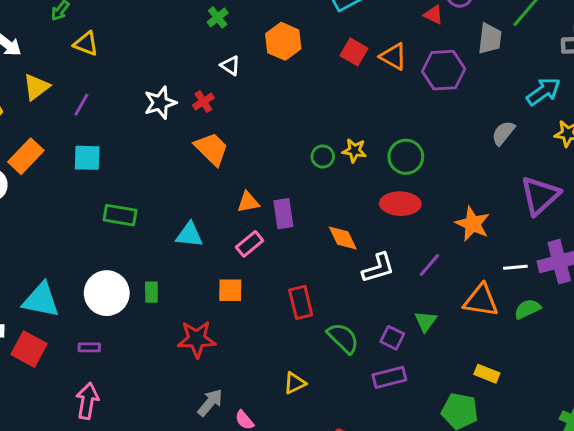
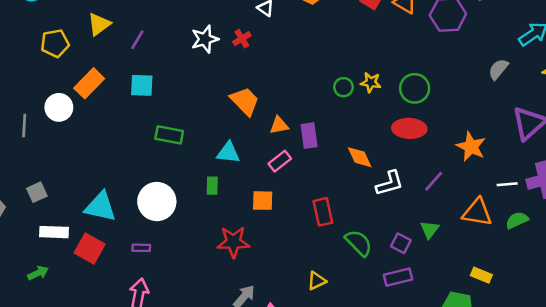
orange trapezoid: (212, 149) -> (245, 101), moved
green rectangle: (151, 292) -> (212, 186), moved

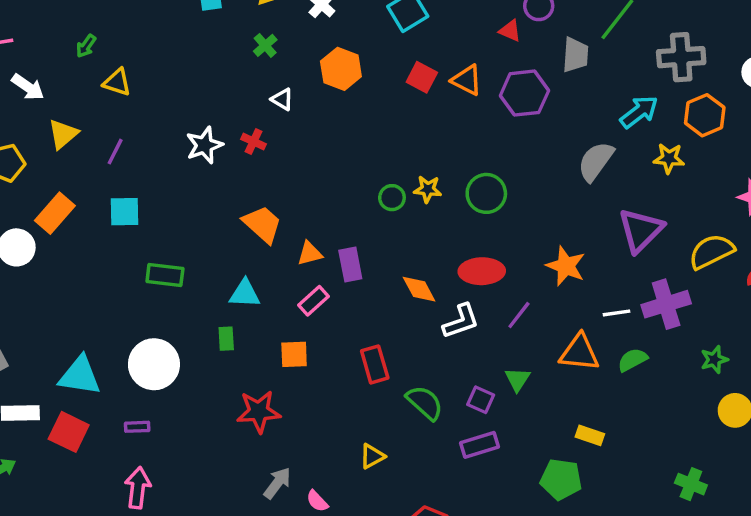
red cross: (242, 39) -> (253, 142), turned -30
gray semicircle: (498, 69) -> (596, 161), size x1.4
red ellipse: (409, 128) -> (482, 271), moved

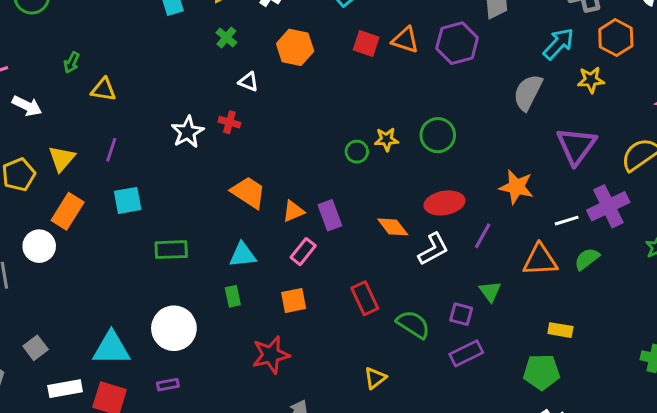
yellow triangle: (63, 134) -> (62, 159), moved

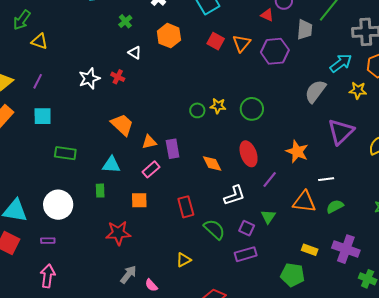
orange triangle: (405, 40) -> (242, 43), turned 42
green arrow: (72, 63) -> (22, 20), size x1.5
red ellipse: (444, 203) -> (249, 154), turned 70
purple cross: (608, 206) -> (346, 249), moved, turned 36
white L-shape: (433, 249) -> (234, 195), moved

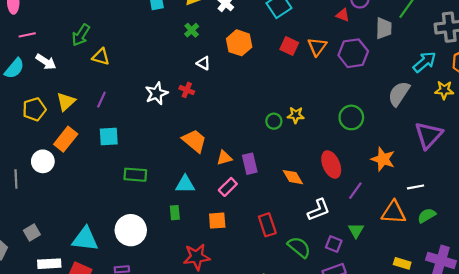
green circle: (252, 109) -> (351, 117), moved

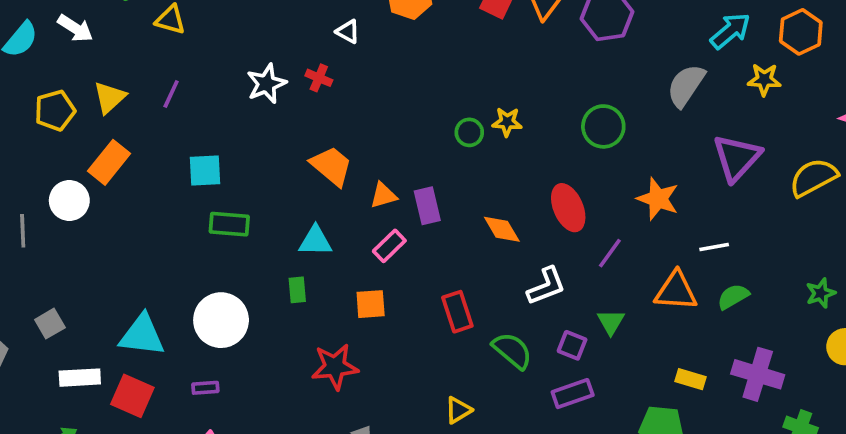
cyan square: (109, 137) -> (205, 171), moved

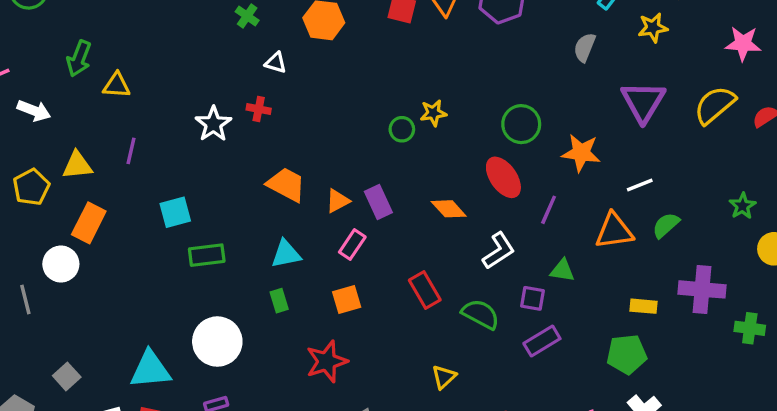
gray semicircle: (686, 86) -> (585, 47), size x0.7
yellow triangle: (110, 97) -> (77, 165), turned 48
green circle: (603, 126) -> (521, 124), moved
green triangle: (611, 322) -> (562, 270), turned -40

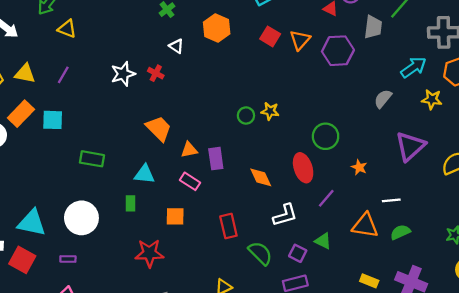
orange star: (581, 153) -> (359, 167), size x0.6
cyan square: (175, 212) -> (53, 120), moved
pink rectangle: (352, 245) -> (190, 181), turned 72

